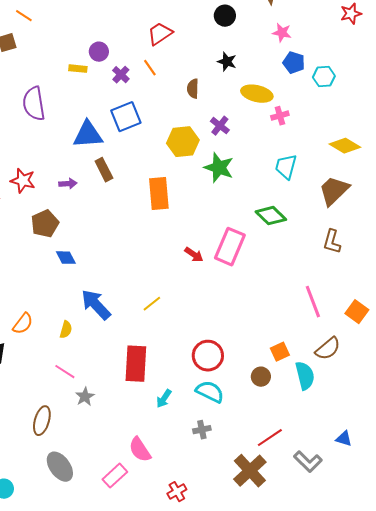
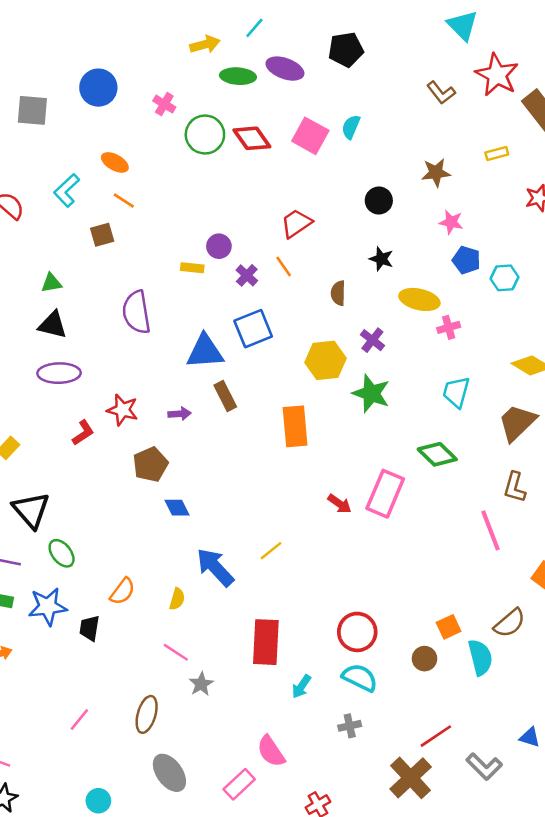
pink line: (313, 302) -> (490, 530), moved
yellow line: (152, 304) -> (271, 551), moved

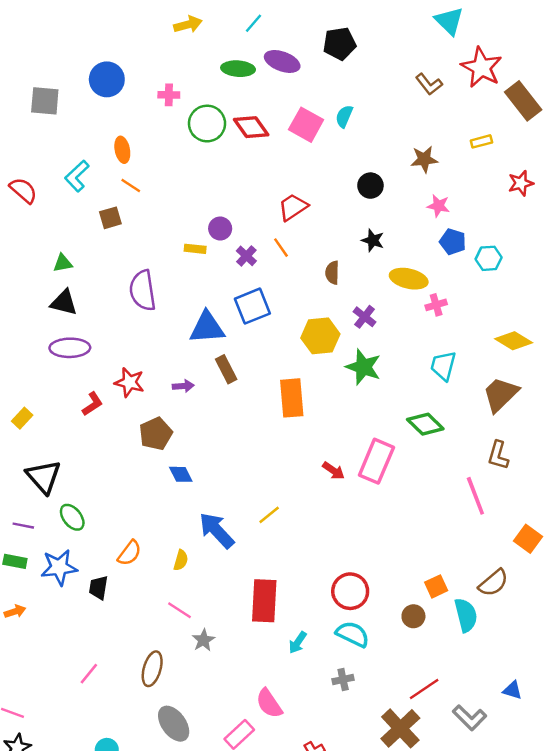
yellow arrow: (205, 44) -> (188, 24), moved
pink cross: (164, 104) -> (169, 95), turned -30
orange ellipse: (115, 162) -> (122, 150), turned 50

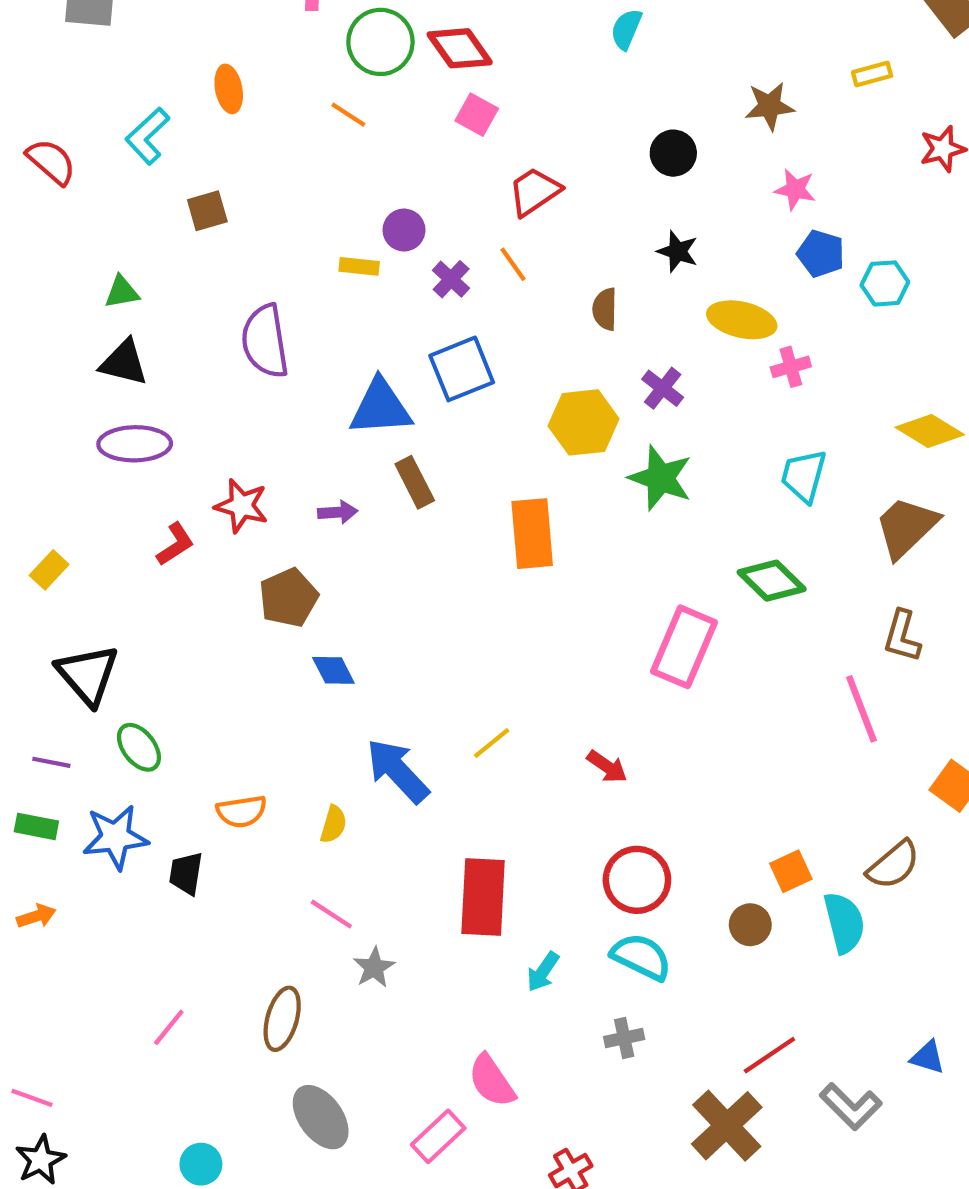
pink square: (306, 125) -> (477, 115), moved, size x0.7
orange line: (131, 186) -> (348, 115), moved
red arrow: (333, 471) -> (607, 767), moved
orange semicircle: (129, 553) -> (242, 811), turned 44

